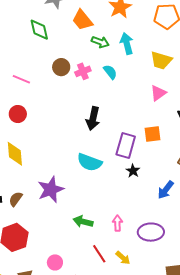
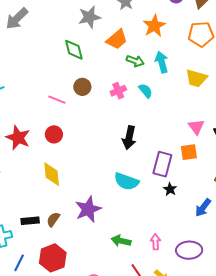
orange trapezoid: (82, 20) -> (117, 39), turned -90
brown circle: (61, 67) -> (82, 87), moved
pink triangle: (158, 93) -> (196, 127), moved, turned -30

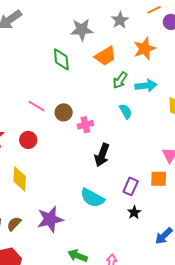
green arrow: (135, 61) -> (120, 80), turned 96
cyan arrow: (162, 62) -> (146, 86), turned 90
brown circle: (82, 87) -> (64, 112), moved
pink cross: (118, 91) -> (85, 125), moved
purple rectangle: (162, 164) -> (131, 186), size x0.7

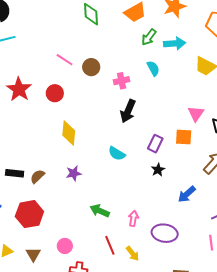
pink cross: (85, 125) -> (122, 81), moved
yellow diamond: (20, 179) -> (69, 133), moved
cyan semicircle: (92, 198) -> (117, 154), size x0.7
purple star: (50, 219) -> (74, 173), size x0.6

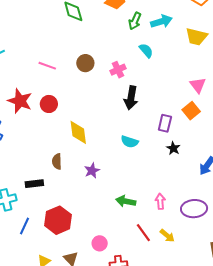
pink line: (65, 60) -> (47, 66), moved
red circle: (55, 93) -> (49, 104), moved
orange square: (184, 137) -> (191, 111), turned -30
brown semicircle: (37, 176) -> (57, 161), moved, turned -35

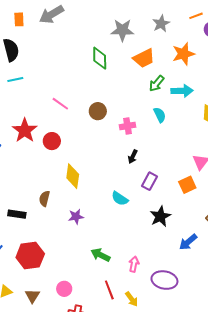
black arrow: (131, 98) -> (133, 157), size x0.6
purple rectangle: (165, 123) -> (150, 181), moved
black star: (173, 148) -> (160, 216), size x1.5

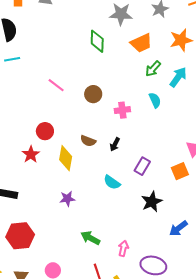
cyan arrow: (182, 91) -> (178, 77), turned -55
red star: (25, 130) -> (31, 154), moved, size x0.7
red circle: (52, 141) -> (45, 131), moved
black arrow: (133, 157) -> (115, 144), moved
brown semicircle: (44, 199) -> (88, 141), moved, turned -84

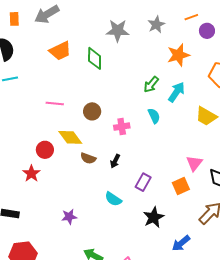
orange trapezoid: (141, 43) -> (60, 51), moved
pink line: (56, 85) -> (55, 104), turned -30
yellow diamond: (66, 158) -> (70, 137), moved, turned -45

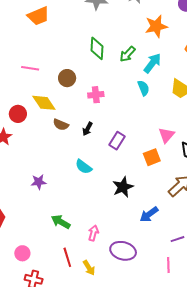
green diamond: (95, 58) -> (97, 48), moved
cyan semicircle: (154, 116) -> (143, 88), moved
purple rectangle: (143, 182) -> (117, 141), moved

